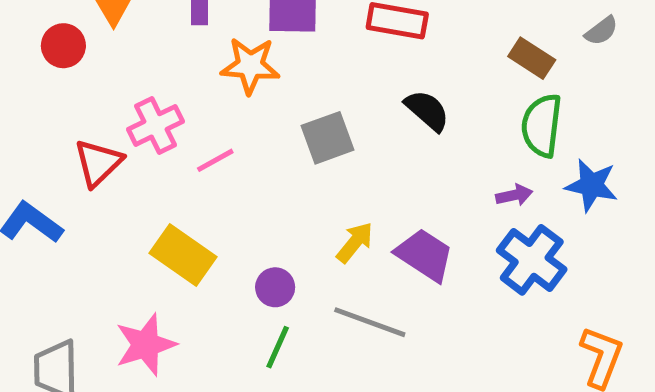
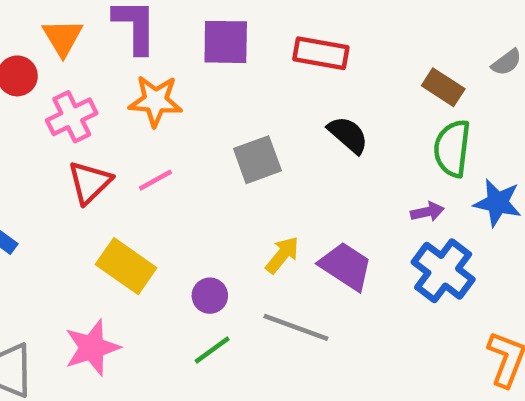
orange star: (250, 66) -> (155, 101), moved
pink cross: (156, 125) -> (72, 117), moved
red triangle: (98, 163) -> (90, 182), moved
green line: (278, 347) -> (212, 350), turned 30

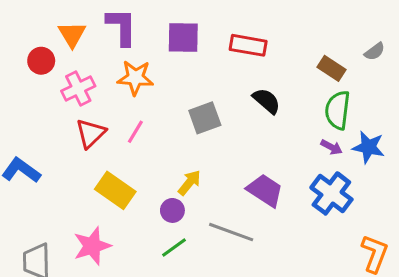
pink line: (155, 180) -> (135, 132), turned -30
purple arrow: (427, 212) -> (331, 147), moved, turned 40
yellow arrow: (282, 255) -> (189, 183), moved

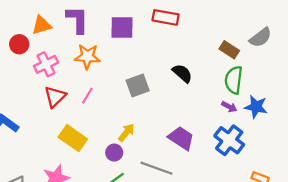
orange triangle: (72, 34) -> (42, 25), turned 45
red rectangle: (248, 45) -> (166, 17), moved
gray semicircle: (375, 51) -> (260, 38), size x1.5

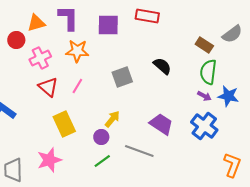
red triangle: (55, 97) -> (48, 87), turned -35
yellow rectangle: (73, 138) -> (64, 124), turned 30

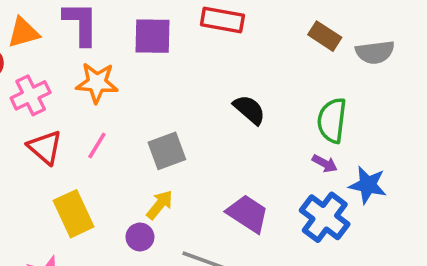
gray semicircle: (232, 34) -> (375, 52), turned 30
brown rectangle: (204, 45) -> (325, 36), moved
gray square: (122, 77) -> (167, 151), moved
blue star: (228, 96) -> (368, 185), moved

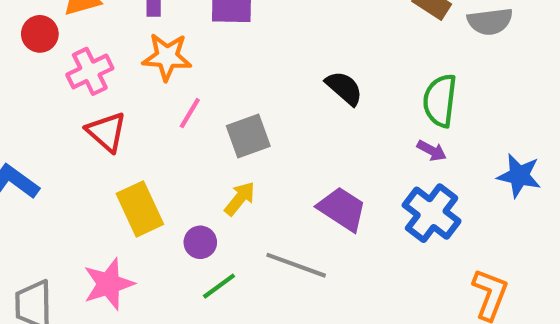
pink line: (97, 146) -> (190, 113), moved
blue star: (368, 185) -> (519, 176), moved
purple circle: (140, 237) -> (200, 242), moved

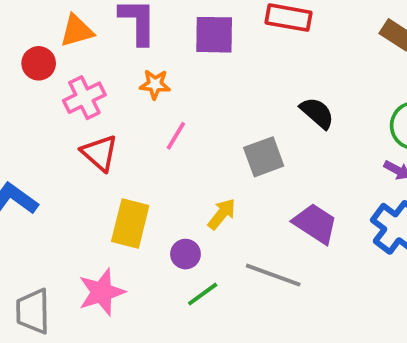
orange star: (167, 57) -> (155, 84), size x0.7
gray square: (248, 136) -> (264, 157), moved
yellow rectangle: (140, 209) -> (130, 224), turned 39

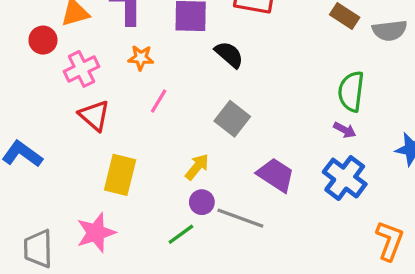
black semicircle: (317, 113) -> (229, 55), moved
gray square: (264, 157) -> (232, 119), turned -32
purple circle: (185, 254) -> (202, 202), moved

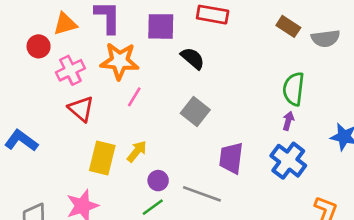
orange star: (141, 58) -> (120, 61), size x1.8
purple arrow: (345, 130) -> (288, 121), turned -102
yellow arrow: (197, 167) -> (137, 151), moved
purple trapezoid: (276, 175) -> (231, 158), turned -116
purple circle: (202, 202) -> (158, 181), moved

